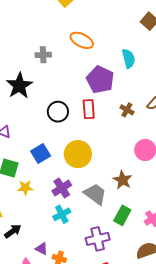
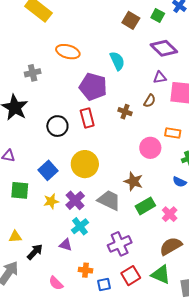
yellow star: (25, 188) -> (51, 201), moved
green rectangle: (122, 215) -> (145, 206), moved, turned 42
purple triangle: (41, 249) -> (66, 245), moved

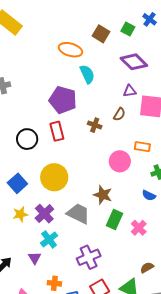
orange ellipse: (68, 52) -> (70, 50), moved
green rectangle: (145, 206) -> (115, 219), turned -36
purple triangle: (66, 245) -> (35, 258), turned 40
brown semicircle: (171, 246) -> (147, 268), moved, size x0.6

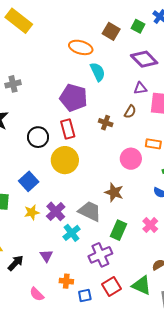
yellow circle: (54, 177) -> (65, 160), moved
green rectangle: (115, 219) -> (118, 230), moved
cyan cross: (49, 239) -> (72, 233), moved

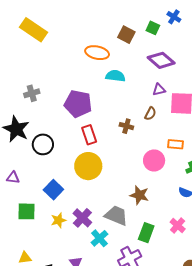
cyan semicircle: (98, 72) -> (115, 76), turned -54
purple pentagon: (74, 98) -> (78, 104), moved
black circle: (38, 137) -> (43, 144), moved

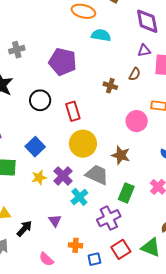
purple diamond: (161, 60) -> (147, 21), turned 36
red rectangle: (89, 135) -> (73, 111), moved
black circle: (43, 144) -> (40, 100), moved
yellow circle: (88, 166) -> (83, 144), moved

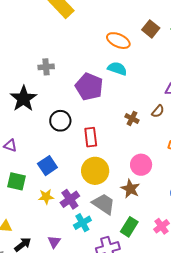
cyan semicircle: (101, 35) -> (117, 69), moved
pink circle: (137, 121) -> (141, 165), moved

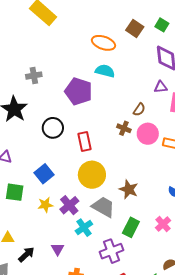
brown semicircle: (158, 111) -> (139, 110), moved
brown cross: (132, 118) -> (124, 128), moved
pink circle: (141, 165) -> (148, 134), moved

